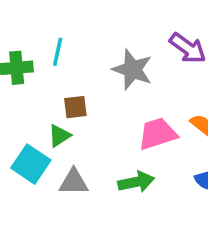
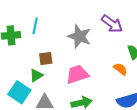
pink trapezoid: (157, 134) -> (77, 74), moved

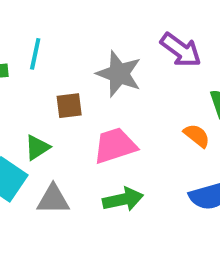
brown square: (46, 59) -> (69, 106), moved

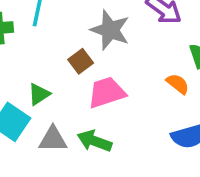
brown square: (69, 106) -> (81, 61), moved, turned -30
green arrow: (123, 199) -> (94, 141), moved, turned -148

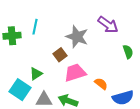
orange semicircle: (178, 84) -> (101, 84), moved

